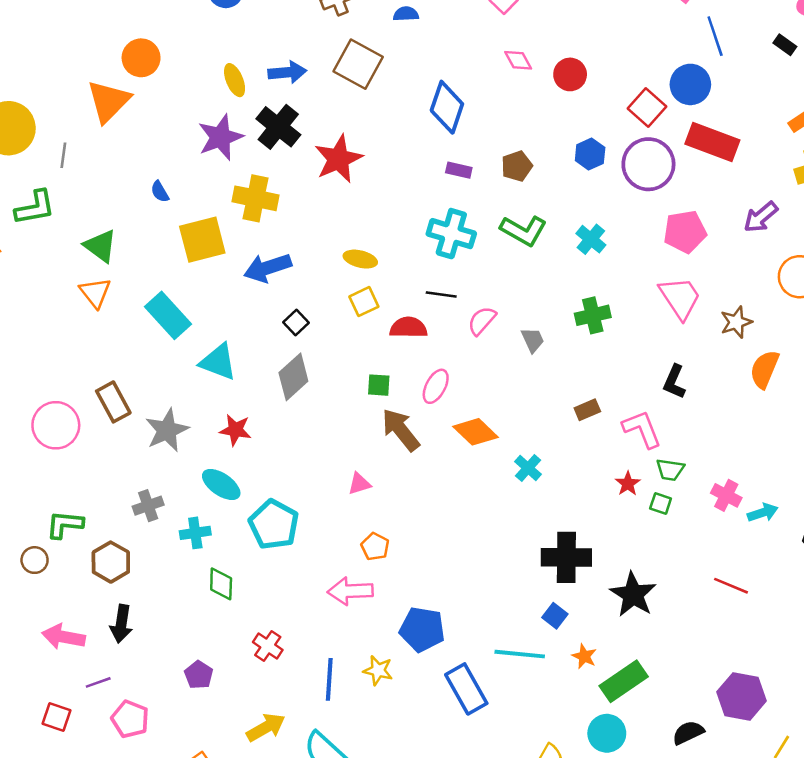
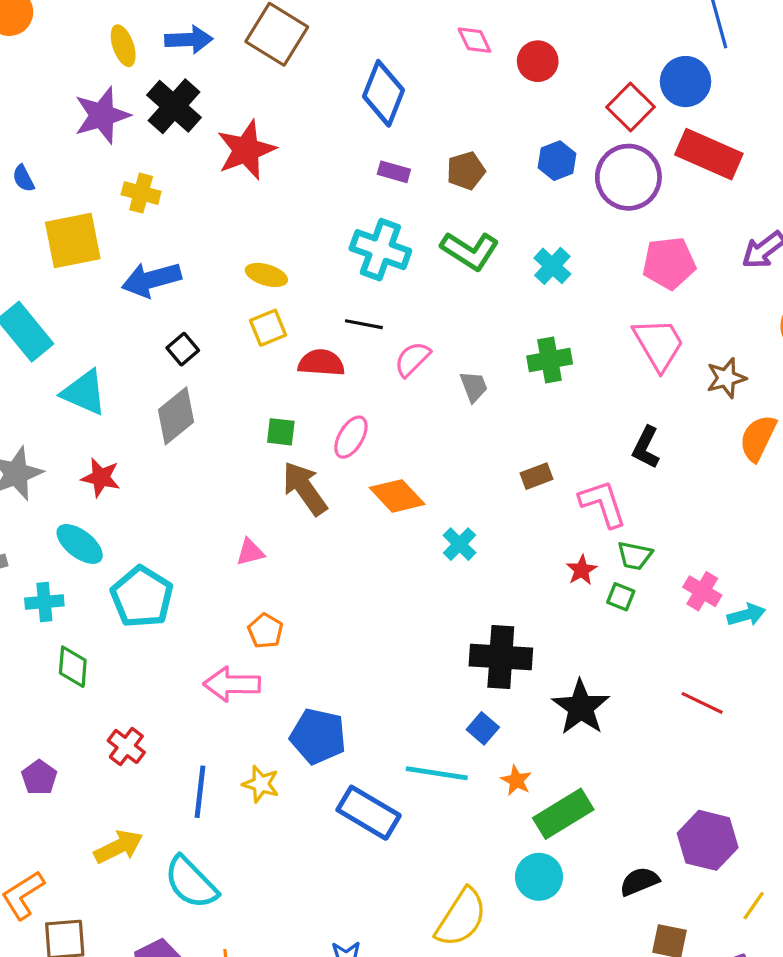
yellow cross: (256, 198) -> (141, 193), size x0.7
blue rectangle: (466, 689) -> (369, 813), turned -33

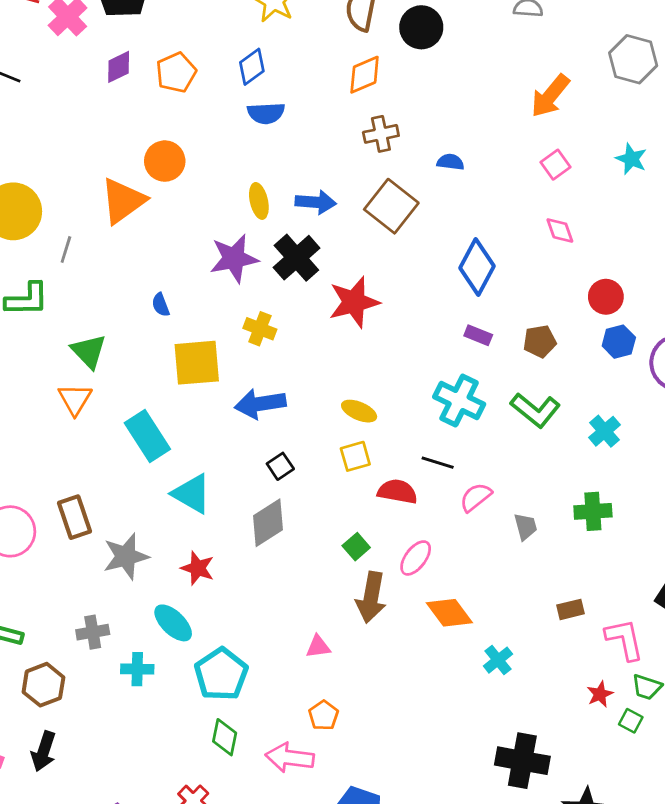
red circle: (538, 61) -> (606, 297), moved
green square: (281, 432) -> (356, 547), turned 36
brown arrow: (305, 488) -> (371, 597), turned -141
green diamond: (73, 667) -> (225, 737), moved

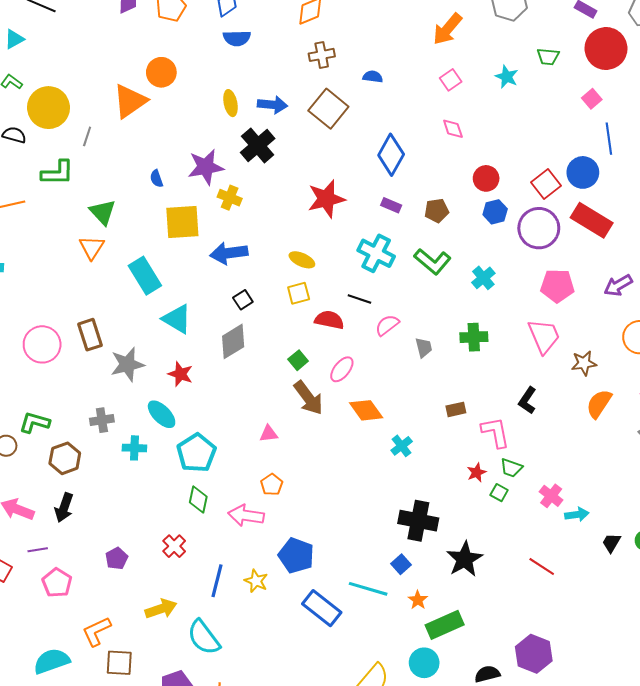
purple star: (234, 258) -> (206, 167), moved
red star: (354, 302) -> (326, 199), moved
brown arrow: (371, 597) -> (308, 398), turned -48

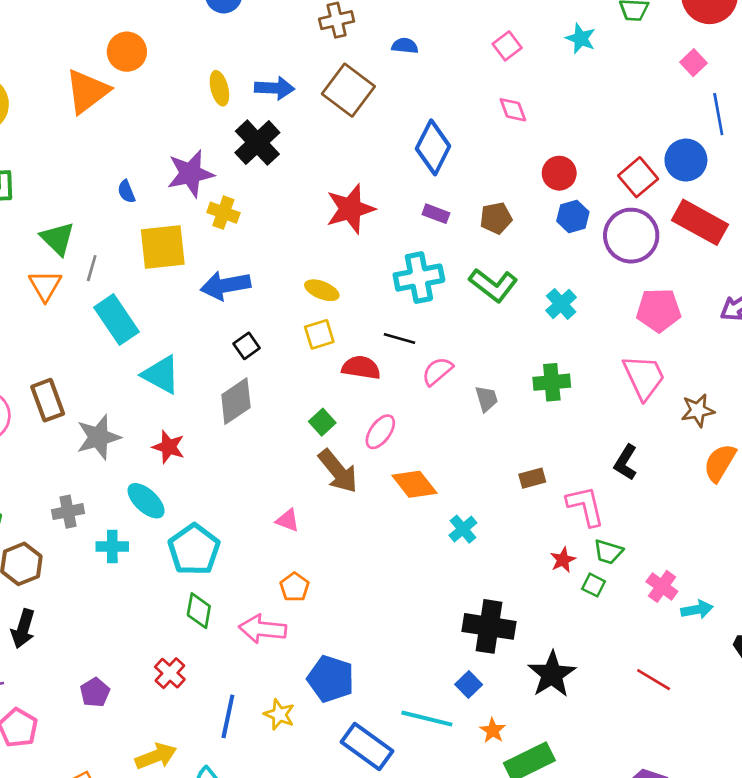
gray line: (87, 136) -> (92, 268), moved
cyan cross: (376, 253) -> (419, 278), turned -36
pink triangle: (269, 434) -> (288, 520), turned 30

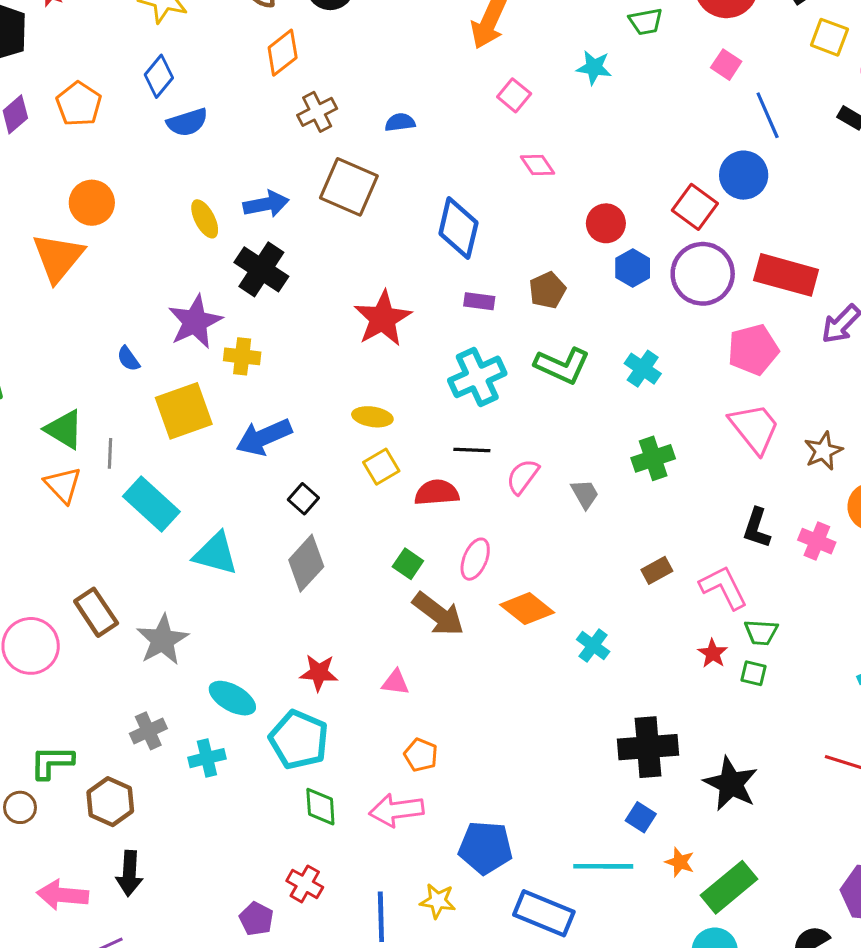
red rectangle: (700, 222) -> (786, 275), moved
red star: (169, 447) -> (319, 673), moved
pink cross: (662, 586) -> (817, 541), moved
purple pentagon: (95, 692) -> (256, 919), moved

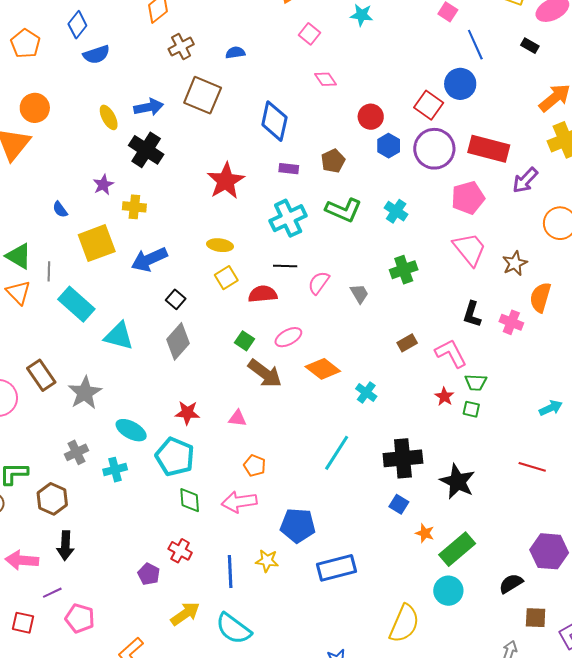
purple star: (195, 322) -> (103, 185), size x0.6
pink ellipse: (475, 559) -> (288, 337), turned 40
cyan line: (603, 866) -> (337, 453), moved, turned -57
blue rectangle: (544, 913) -> (337, 568), turned -36

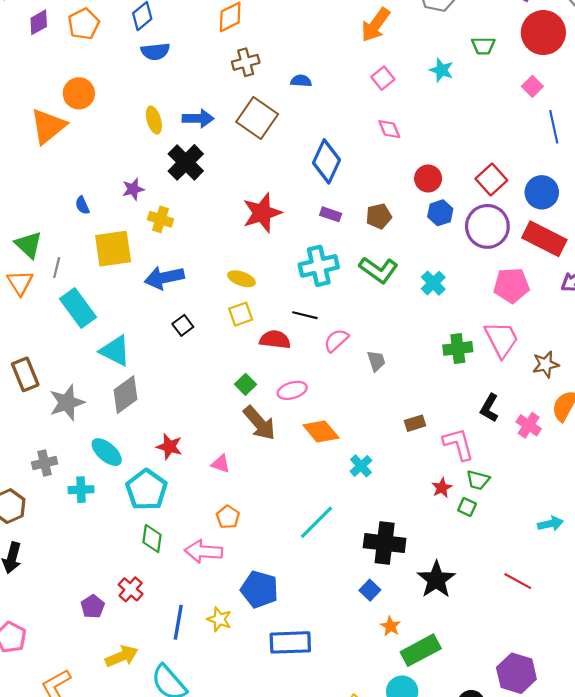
blue circle: (460, 84) -> (542, 192), moved
green cross: (404, 270) -> (458, 348), moved
gray diamond: (178, 341) -> (125, 395), moved

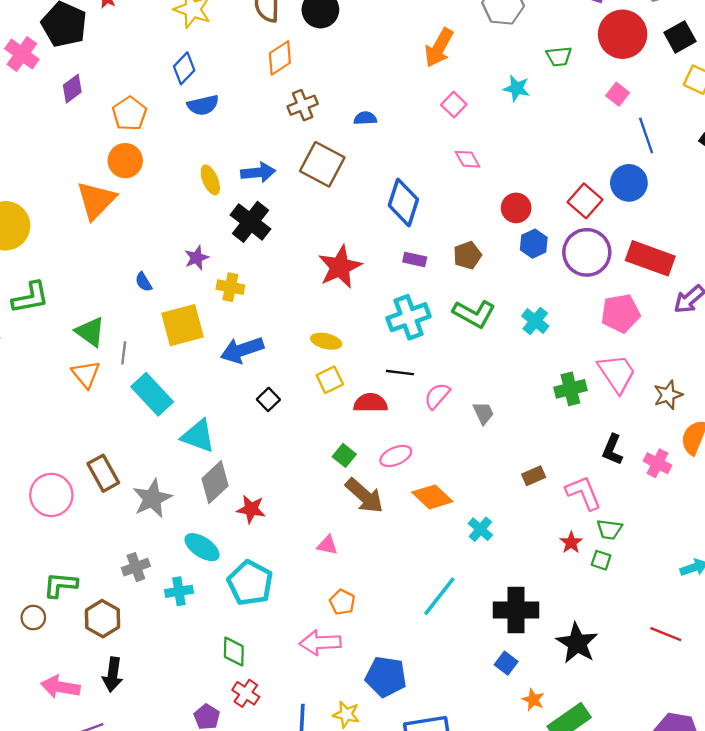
orange pentagon: (84, 24) -> (129, 114), moved
blue circle: (542, 192) -> (629, 183), moved
red star: (169, 447) -> (251, 509), moved
green diamond: (152, 539) -> (234, 652), moved

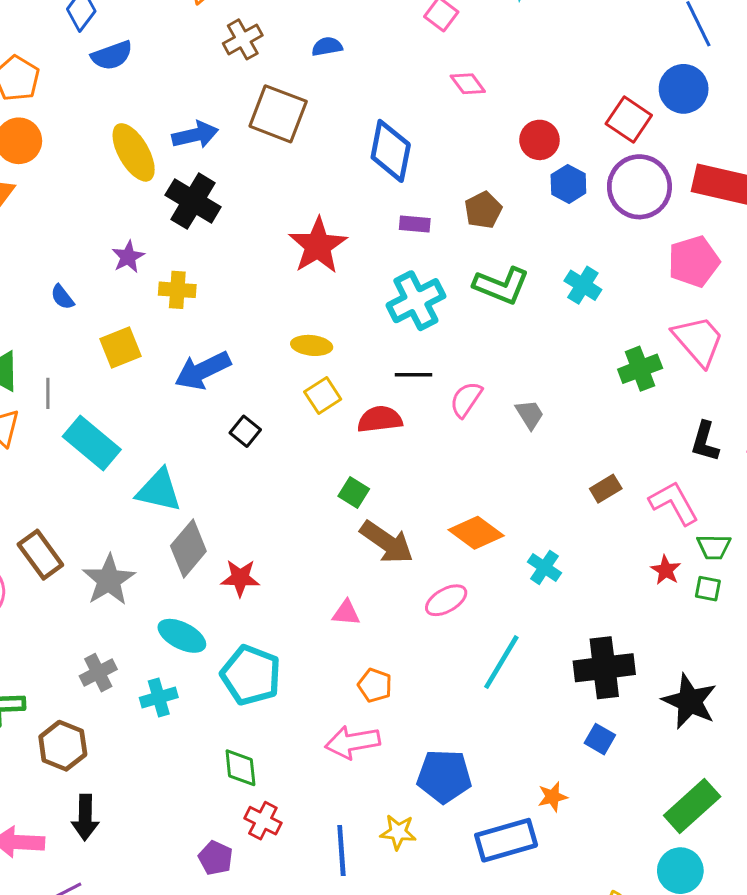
yellow ellipse: (210, 180) -> (134, 152), size x1.5
yellow square: (183, 325) -> (121, 347), size x0.7
pink ellipse: (396, 456) -> (446, 600), moved
orange star: (533, 700) -> (553, 797), moved, turned -30

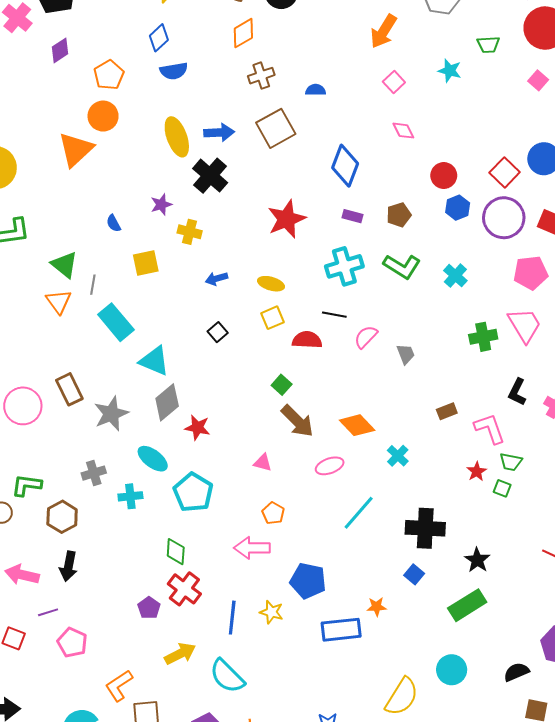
brown square: (278, 114) -> (276, 128), turned 30
blue arrow: (203, 371) -> (217, 279), moved, size x0.6
black star: (690, 701) -> (477, 560), size x0.7
green rectangle: (692, 806) -> (467, 605), moved
red cross: (263, 821) -> (184, 589), size x1.4

